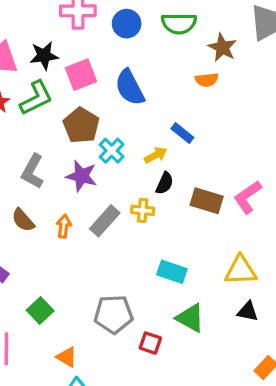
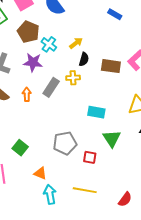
blue rectangle: (182, 133) -> (115, 14), moved
green triangle: (190, 318) -> (112, 139), turned 36

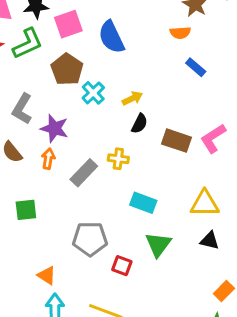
purple star: (33, 62) -> (54, 128), moved
yellow cross: (73, 78) -> (118, 159), moved
gray rectangle: (51, 87) -> (84, 173), moved
green square: (20, 148) -> (26, 210), moved, turned 35

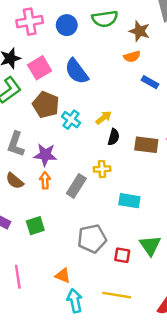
green triangle: (158, 245) -> (150, 245), moved

